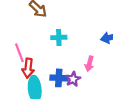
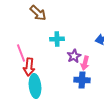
blue cross: (59, 78) -> (82, 80), moved
purple star: (73, 79) -> (74, 56), moved

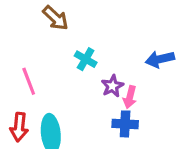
cyan cross: (57, 39) -> (86, 59), turned 32
red arrow: (29, 67) -> (19, 127), moved

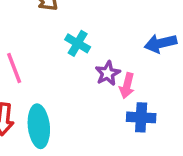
blue cross: (125, 124) -> (141, 117), moved

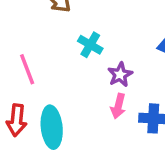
pink arrow: (127, 86) -> (118, 106), moved

